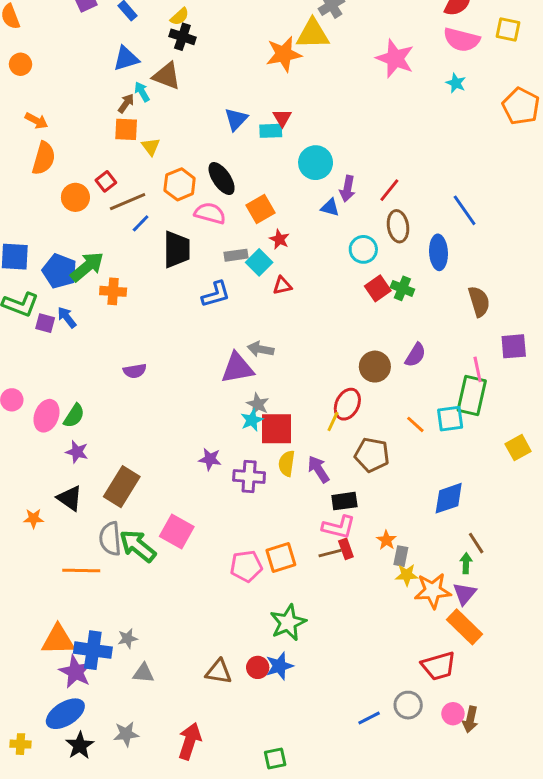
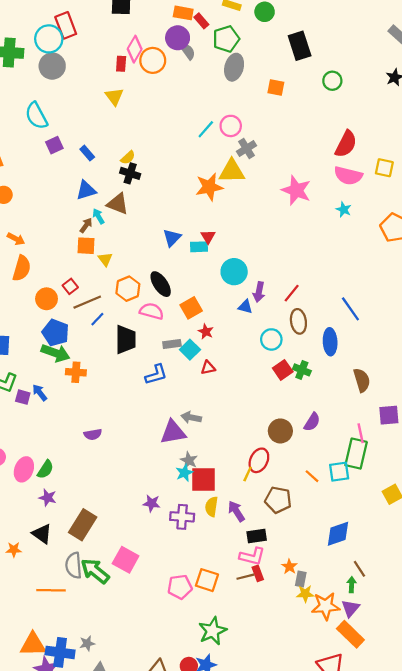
green arrow: (87, 267) -> (56, 353), turned 60
blue pentagon: (60, 271) -> (56, 333), moved
orange square: (281, 557) -> (207, 580), turned 35

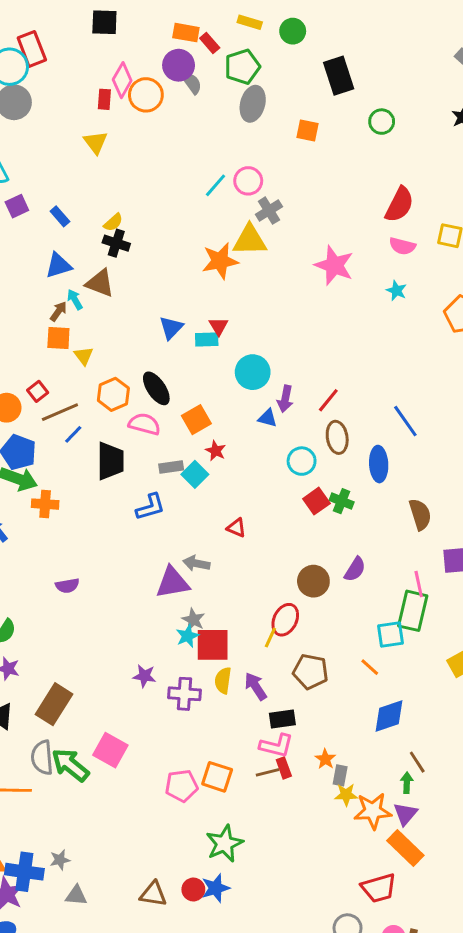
pink semicircle: (348, 176) -> (402, 246), size x0.7
red triangle: (208, 368) -> (236, 528), moved, turned 35
orange line: (312, 476) -> (370, 667), moved

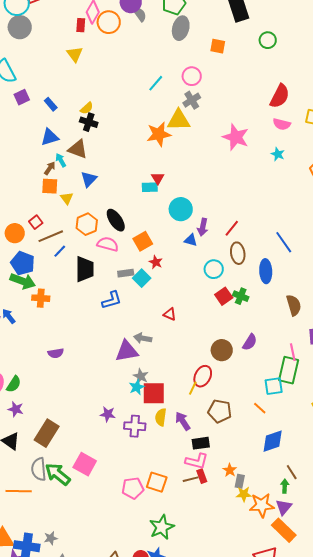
pink circle: (248, 181) -> (192, 76), moved
blue triangle: (171, 328) -> (89, 179), moved

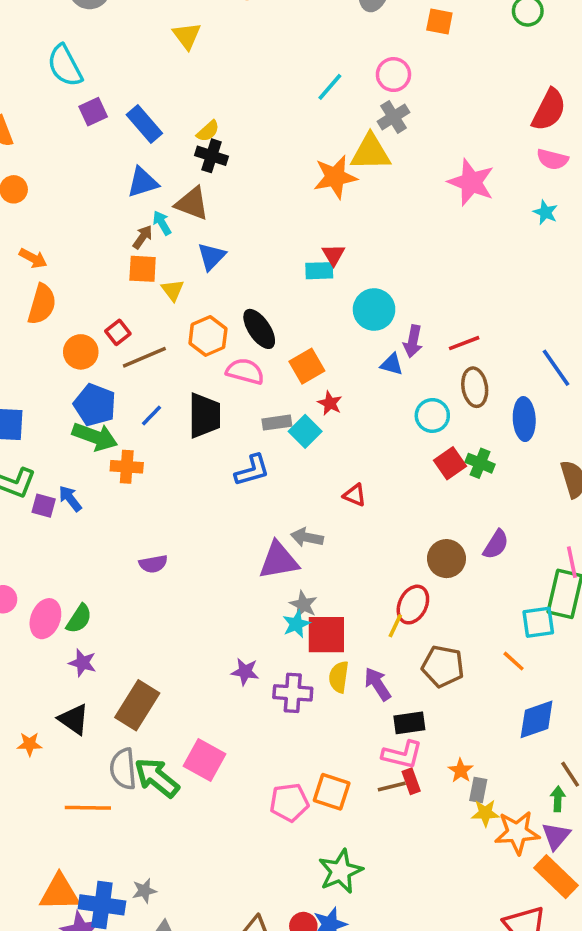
blue rectangle: (51, 104) -> (144, 124), size x1.5
red line: (232, 228) -> (464, 343), turned 30
blue line: (60, 251) -> (151, 416), moved

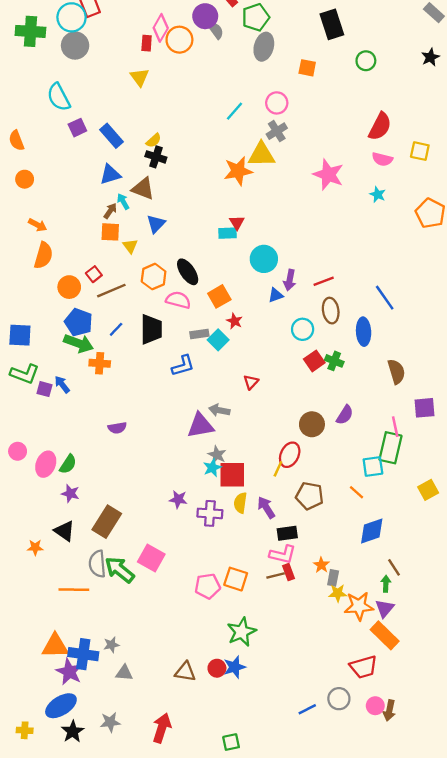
blue triangle: (392, 364) -> (276, 295), turned -35
red triangle: (355, 495) -> (251, 382), turned 49

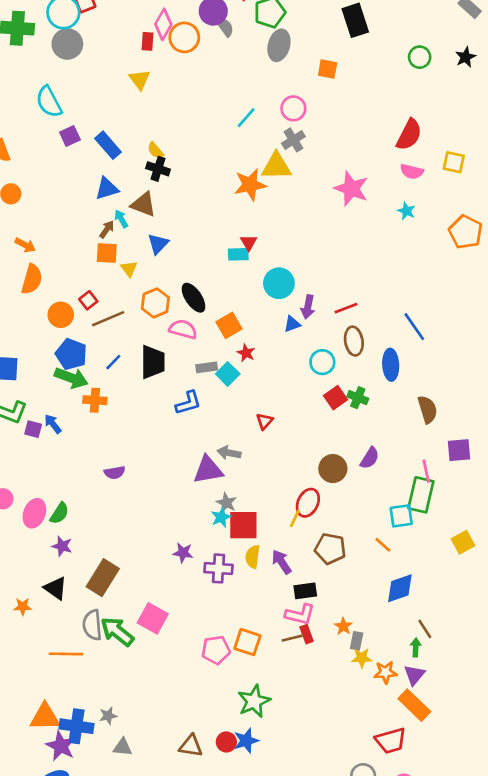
green circle: (366, 61) -> (420, 57), moved
yellow semicircle: (154, 140) -> (155, 150), turned 91
orange star: (359, 606) -> (385, 672), size x0.7

